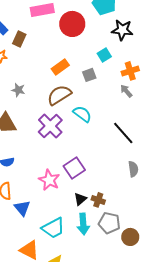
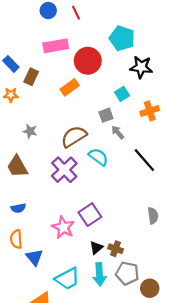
orange rectangle: (60, 67) -> (70, 87), moved
gray arrow: (126, 91) -> (118, 132), moved
black line: (123, 133) -> (144, 160), moved

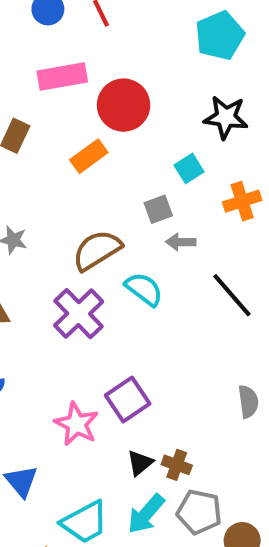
cyan pentagon: (122, 38) -> (220, 36), moved, turned 30
gray arrow: (118, 132) -> (181, 242), turned -48
cyan arrow: (99, 274) -> (146, 514), turned 45

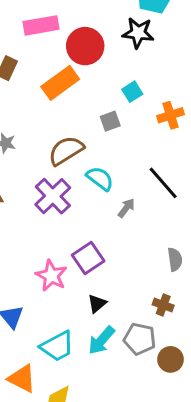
black star: (226, 117) -> (138, 33), moved
orange rectangle: (89, 156) -> (60, 83), size x1.4
gray arrow: (181, 242) -> (126, 208), moved, turned 126
brown cross: (177, 465) -> (163, 305), moved

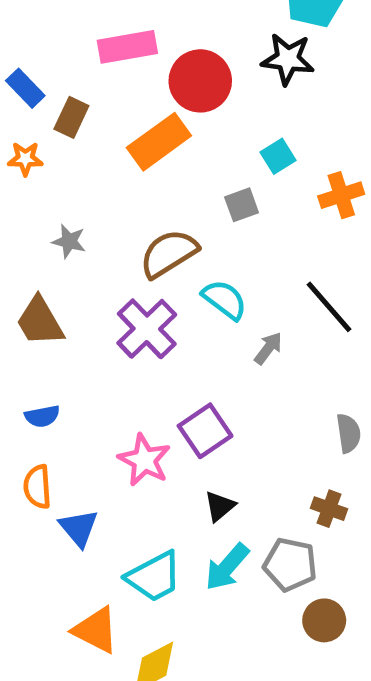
brown circle: (171, 359) -> (324, 620), moved

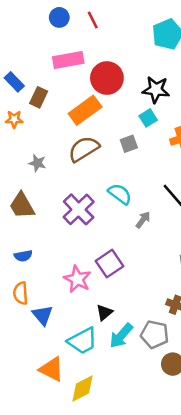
black star: (288, 59) -> (156, 90), moved
brown semicircle: (169, 253) -> (84, 149), moved
black triangle: (220, 506) -> (104, 313), moved

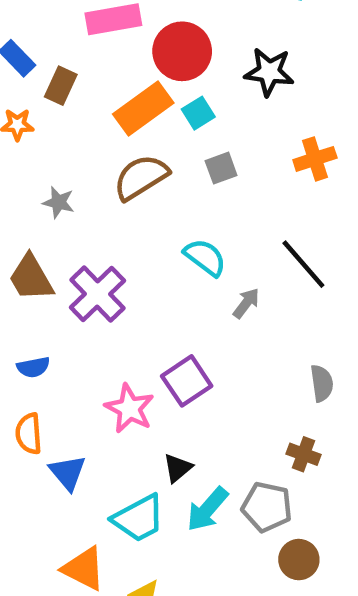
cyan square: (148, 118) -> (198, 113), moved
purple cross: (79, 209) -> (97, 294), moved

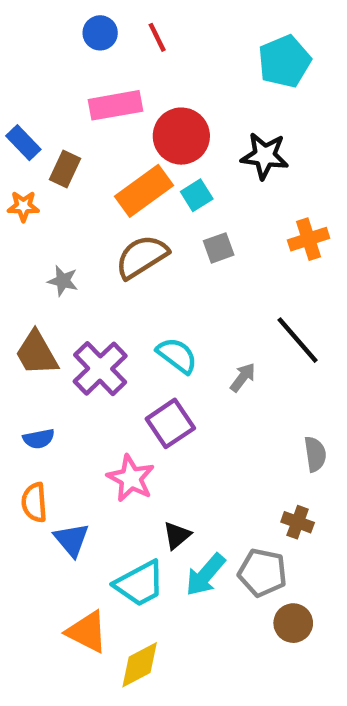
cyan semicircle: (205, 257) -> (177, 355), moved
purple square: (187, 381) -> (170, 423), moved

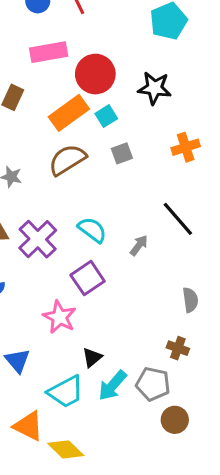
yellow diamond: (140, 665) -> (66, 449), turned 72

